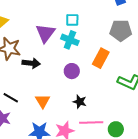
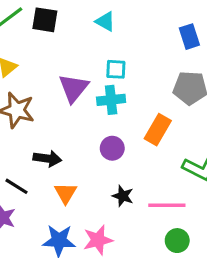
cyan cross: (70, 40) -> (111, 100), turned -30
black arrow: (31, 63) -> (47, 159), moved
pink line: (91, 123) -> (167, 205), moved

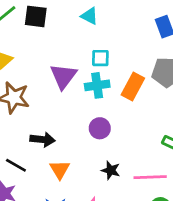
orange rectangle: (158, 130) -> (133, 86), moved

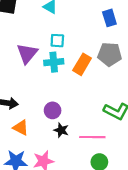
purple circle: (100, 128) -> (53, 110), moved
orange triangle: (60, 170) -> (21, 128), turned -35

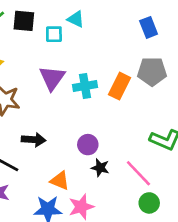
cyan square: (57, 41) -> (54, 34), moved
orange triangle: (21, 128) -> (60, 181), moved
pink line: (92, 137) -> (138, 173), turned 50

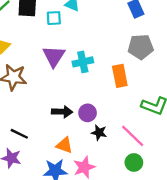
orange rectangle: (120, 86) -> (120, 76), moved, turned -35
black arrow: (34, 140) -> (62, 112), moved
green circle: (149, 203) -> (134, 162), moved

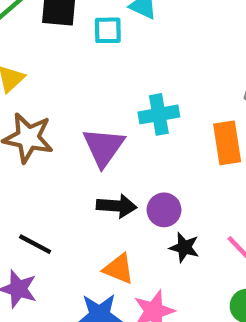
purple triangle: (54, 56) -> (104, 147), moved

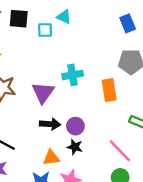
black star: (184, 247) -> (75, 147), moved
orange triangle: (119, 269) -> (51, 158), turned -30

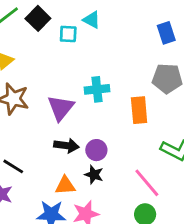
black square: (19, 19) -> (38, 18), turned 36

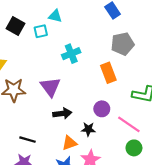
cyan cross: (97, 89) -> (71, 54), moved
purple circle: (96, 150) -> (102, 109), moved

